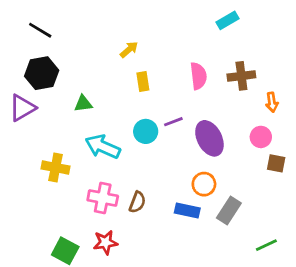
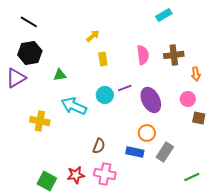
pink cross: (103, 198) -> (105, 174), moved

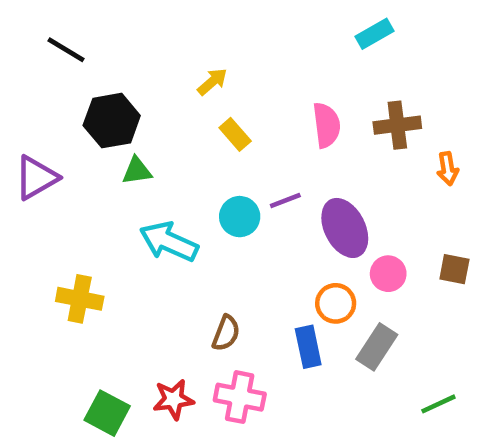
black hexagon: (30, 53) -> (112, 121), moved
yellow rectangle: (103, 59) -> (235, 134), turned -32
pink circle: (188, 99) -> (388, 274), moved
yellow cross: (40, 121) -> (80, 299), moved
blue rectangle: (135, 152) -> (308, 347), turned 66

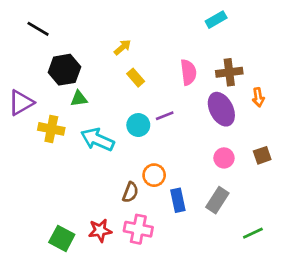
purple ellipse: (345, 228) -> (221, 109), moved
brown square: (454, 269) -> (262, 155), turned -30
yellow cross: (80, 299) -> (51, 129), moved
orange circle: (336, 303) -> (154, 175), moved

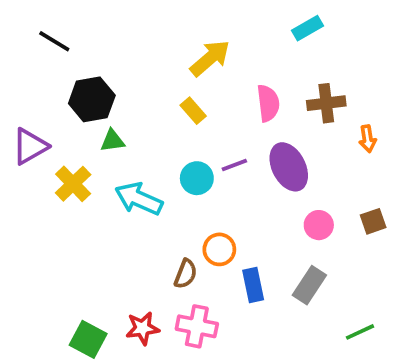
yellow arrow: (122, 47) -> (210, 58), moved, size x1.6
purple ellipse: (221, 109) -> (289, 167), moved
yellow cross: (51, 129) -> (73, 184), turned 35

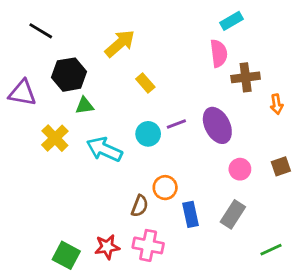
yellow arrow: (210, 58) -> (120, 43), moved
pink semicircle: (268, 103) -> (219, 53), moved
purple triangle: (30, 146) -> (22, 93), moved, turned 40

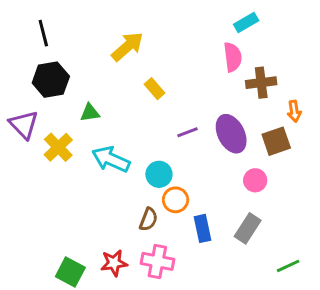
black line: (41, 31) -> (43, 33), turned 45
black hexagon: (69, 75) -> (51, 80), moved
purple triangle: (22, 93) -> (24, 125), moved, turned 36
cyan circle: (148, 134) -> (159, 174), moved
brown square: (281, 166) -> (276, 141), moved, size x1.4

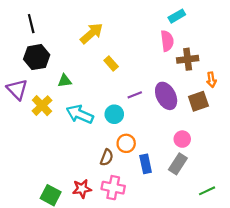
cyan circle: (159, 174) -> (114, 114), moved
pink circle: (255, 180) -> (182, 139), moved

